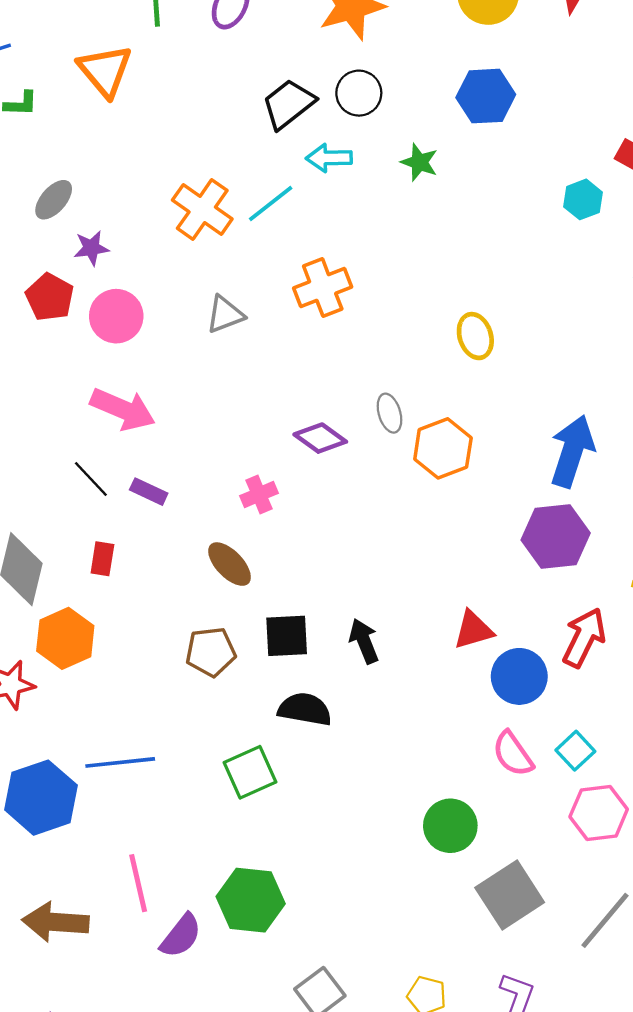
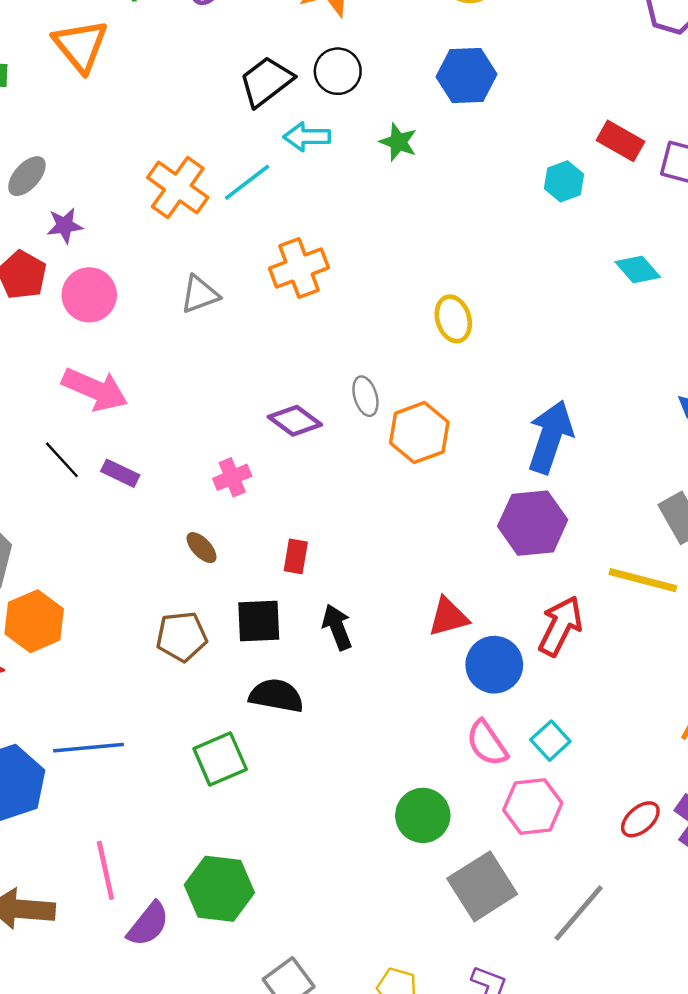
red rectangle: (102, 559) -> (296, 556), moved
brown ellipse: (230, 564) -> (202, 548), size x0.7
pink hexagon: (599, 813) -> (533, 806), moved

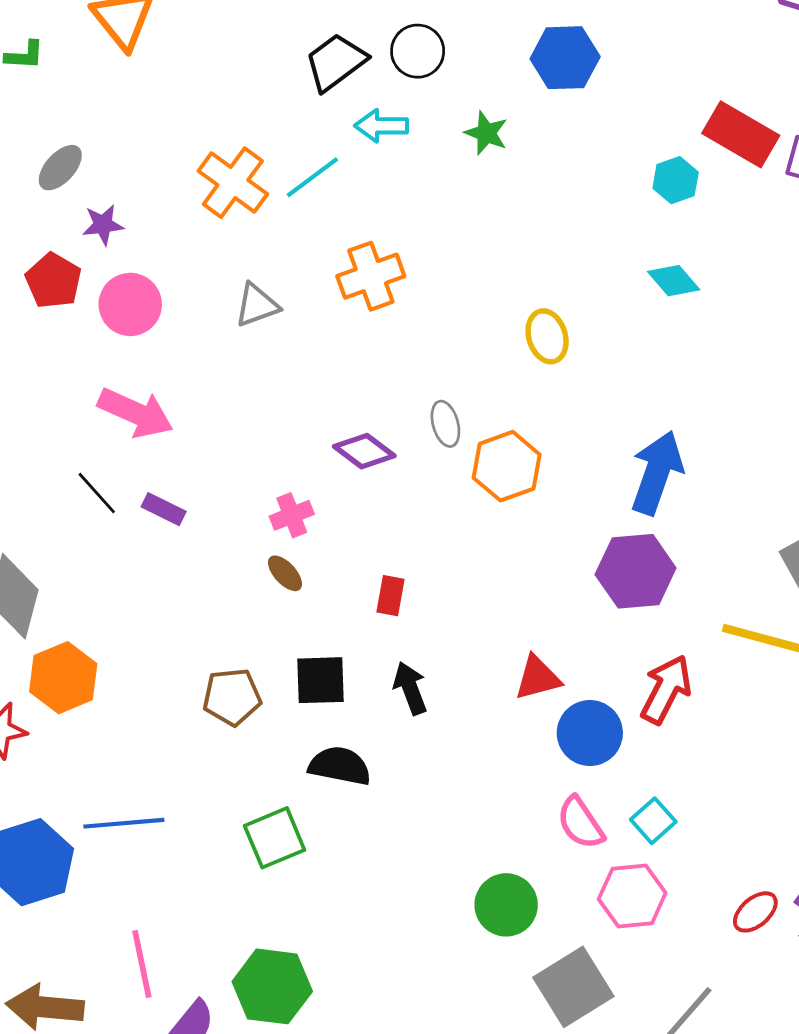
red rectangle: (620, 141) -> (741, 134), size x1.4
cyan diamond: (638, 269) -> (674, 281), moved
brown ellipse: (202, 548) -> (285, 573), moved
red rectangle: (296, 556) -> (391, 596), moved

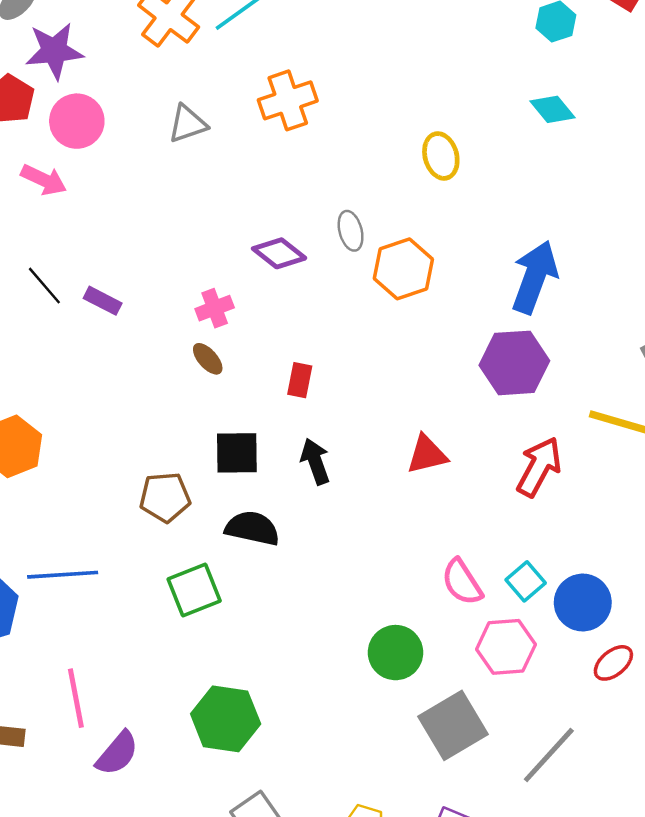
purple star: (103, 225) -> (54, 51), size x1.6
pink arrow: (136, 413) -> (44, 180), moved, size x0.7
brown pentagon: (232, 697) -> (165, 497), moved
blue circle: (590, 733) -> (583, 603), moved
green hexagon: (272, 986) -> (226, 719), moved

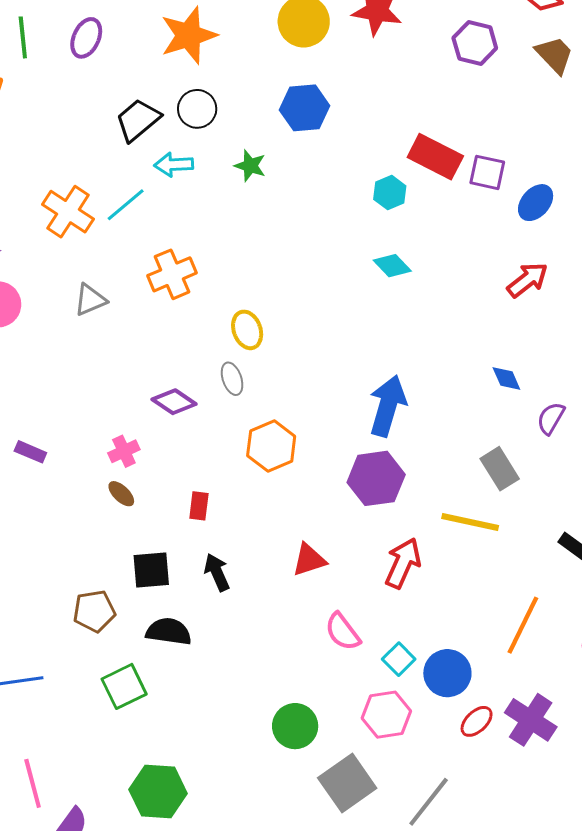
yellow ellipse: (441, 156) -> (247, 330), moved
orange hexagon: (403, 269) -> (271, 446), moved
pink semicircle: (462, 582) -> (343, 632), moved

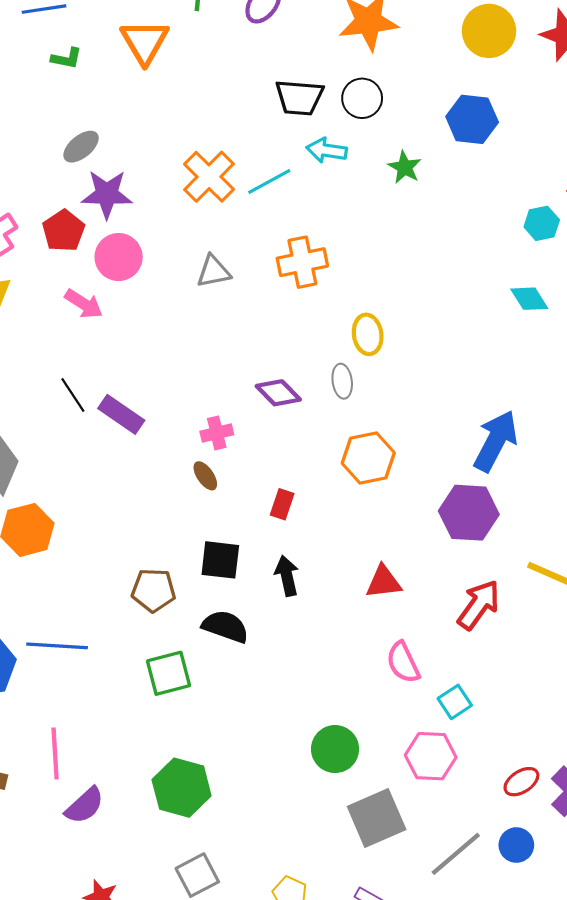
black trapezoid: (138, 120) -> (299, 97), turned -147
purple rectangle: (30, 452) -> (121, 414), size x1.4
blue circle: (447, 673) -> (516, 845), moved, size x0.7

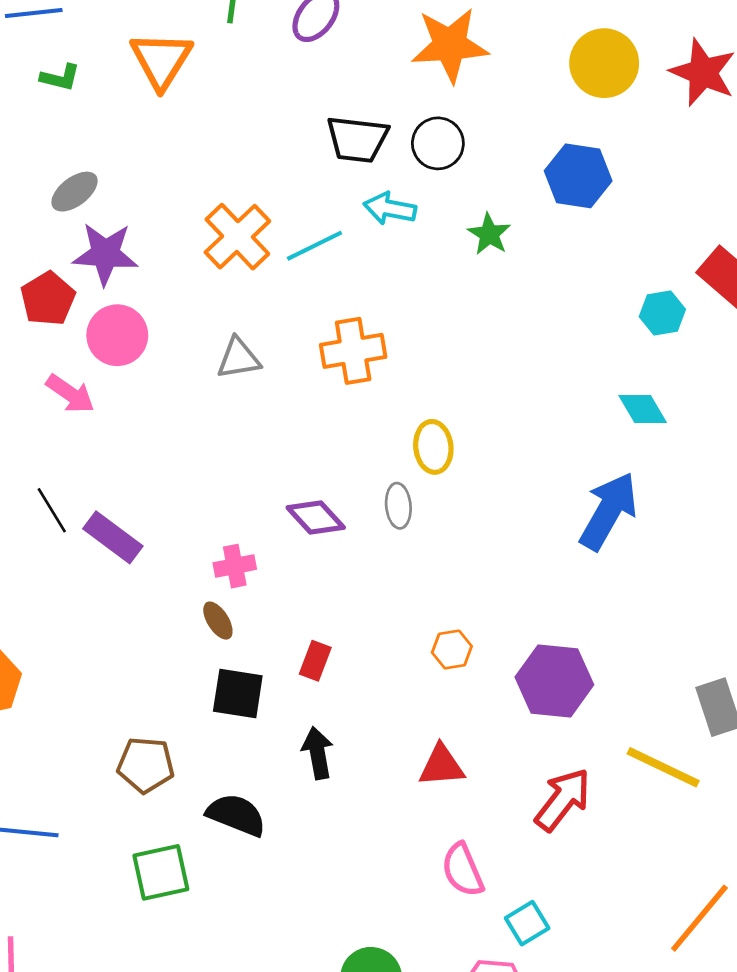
blue arrow: (496, 441) -> (608, 511), moved
orange hexagon: (368, 458) -> (452, 649), moved, size x0.6
black square: (220, 560) -> (238, 694), moved

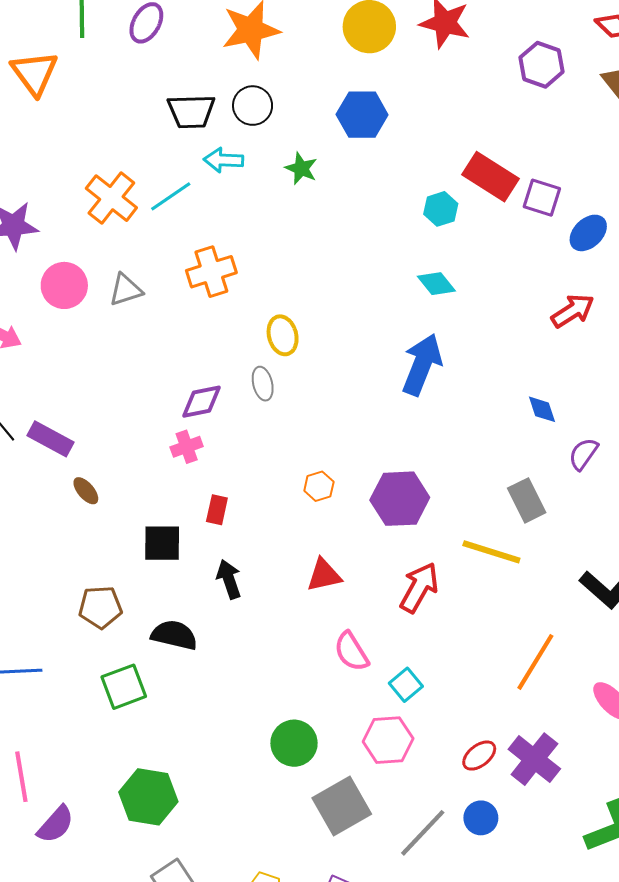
pink circle: (117, 335) -> (64, 285), moved
purple diamond: (316, 518) -> (201, 402), turned -51
pink cross: (235, 566) -> (187, 447), moved
brown ellipse: (218, 621) -> (86, 491), moved

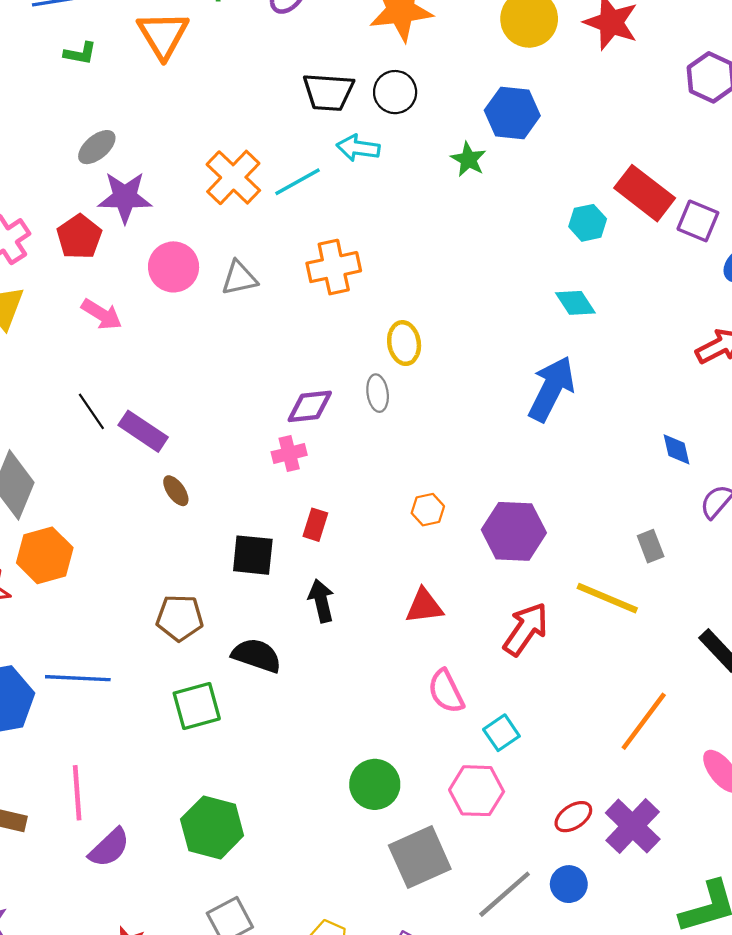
green star: (301, 168) -> (468, 159), moved
gray rectangle: (527, 500) -> (651, 546), size x0.7

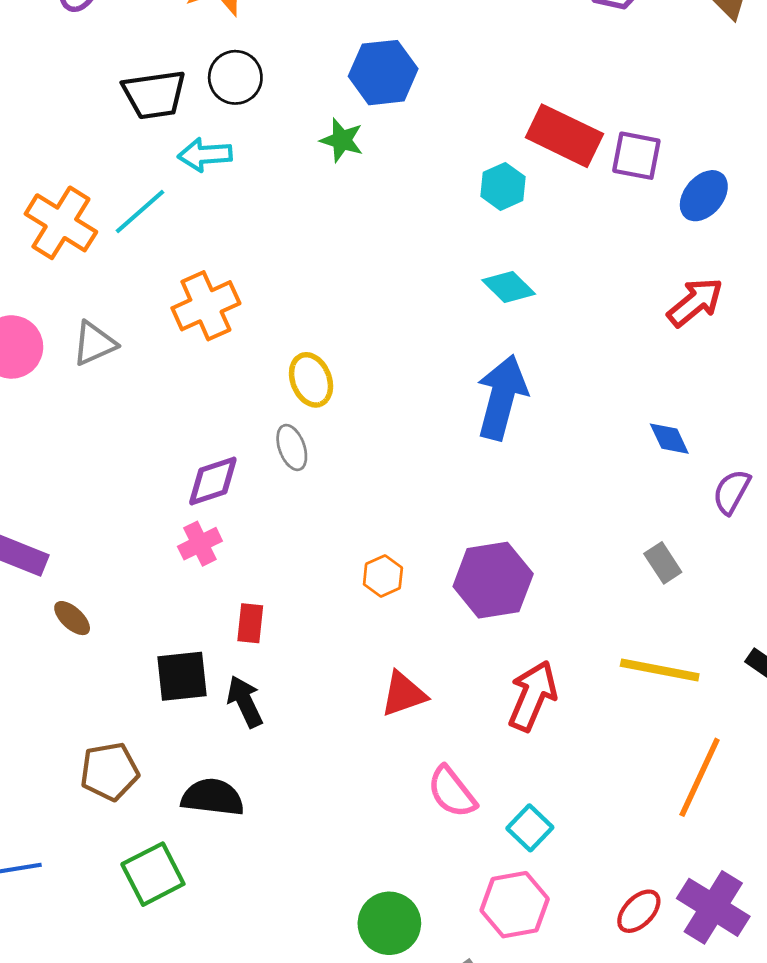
yellow line: (607, 598) -> (660, 670), moved
black arrow: (321, 601) -> (245, 702), moved

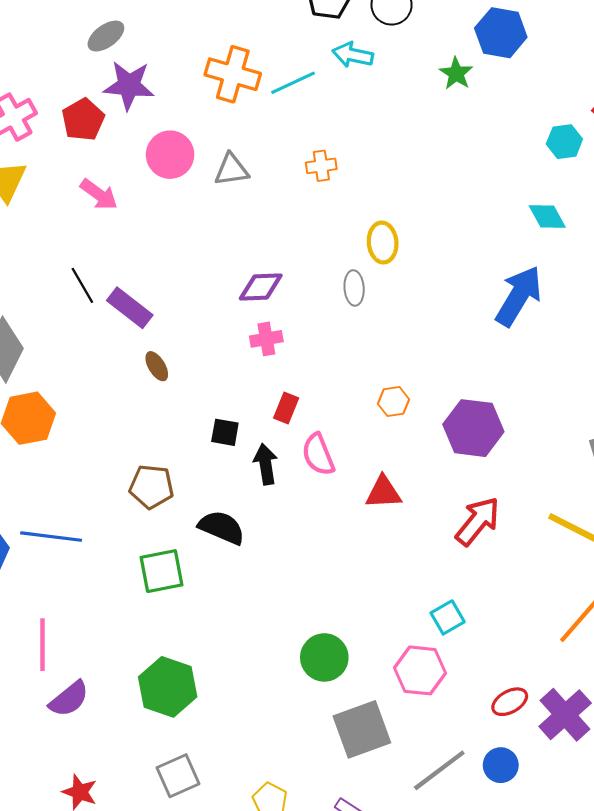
orange cross: (61, 223) -> (233, 74), turned -32
orange cross: (206, 306) -> (321, 166), size x0.6
purple diamond: (213, 481) -> (261, 287), moved
black square: (182, 676) -> (225, 432), size x0.7
pink semicircle: (452, 792) -> (318, 455), moved

